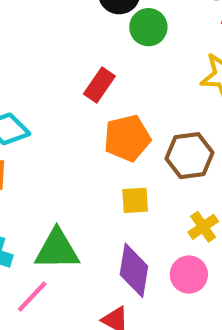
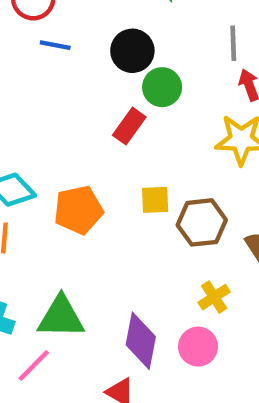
red rectangle: (99, 85) -> (129, 126), moved
orange pentagon: (127, 138) -> (78, 210), moved
yellow square: (135, 200) -> (155, 200), moved

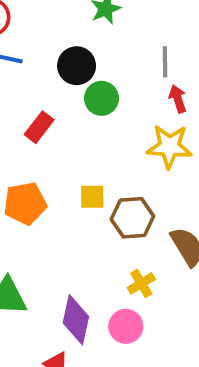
red rectangle: (129, 126) -> (39, 127), moved

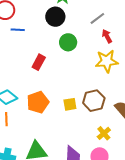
gray line: (165, 62) -> (97, 18), turned 63
black circle: (77, 66) -> (55, 17), moved
yellow square: (92, 197) -> (70, 104), moved

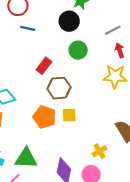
brown hexagon: (94, 101) -> (59, 88), moved
orange pentagon: (38, 102) -> (44, 117), moved, turned 30

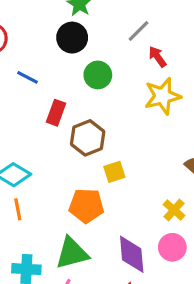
blue line: (28, 28) -> (27, 77), moved, turned 32
orange pentagon: (44, 117) -> (86, 206), moved

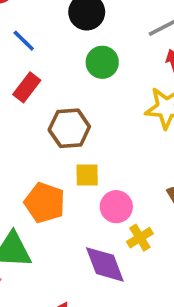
red rectangle: (56, 113) -> (27, 87), moved
pink circle: (172, 247) -> (116, 207), moved
purple diamond: (132, 254) -> (105, 264), moved, turned -33

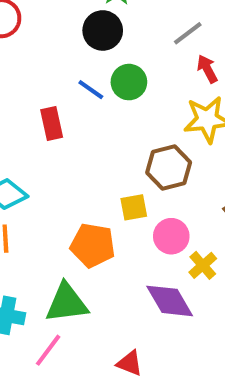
blue line: (24, 41) -> (91, 90), moved
red rectangle: (27, 87) -> (52, 123), turned -40
brown hexagon: (69, 128) -> (169, 168), moved

